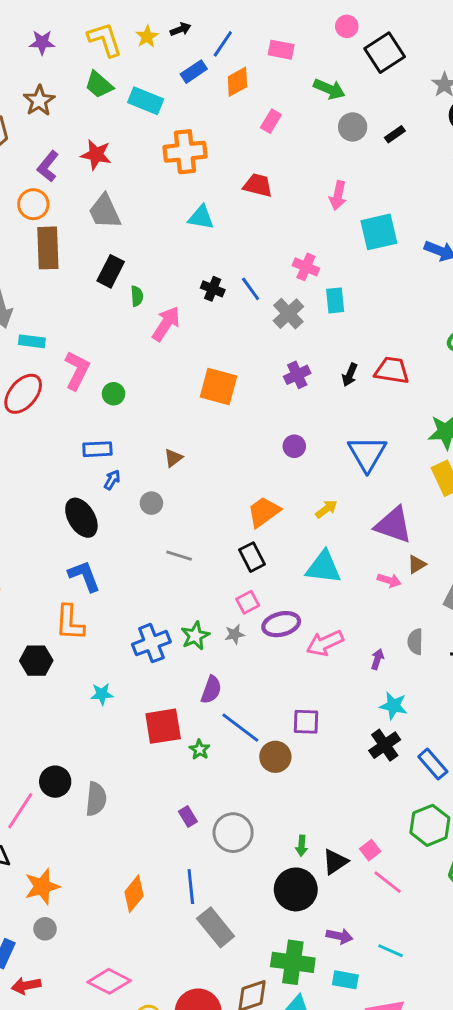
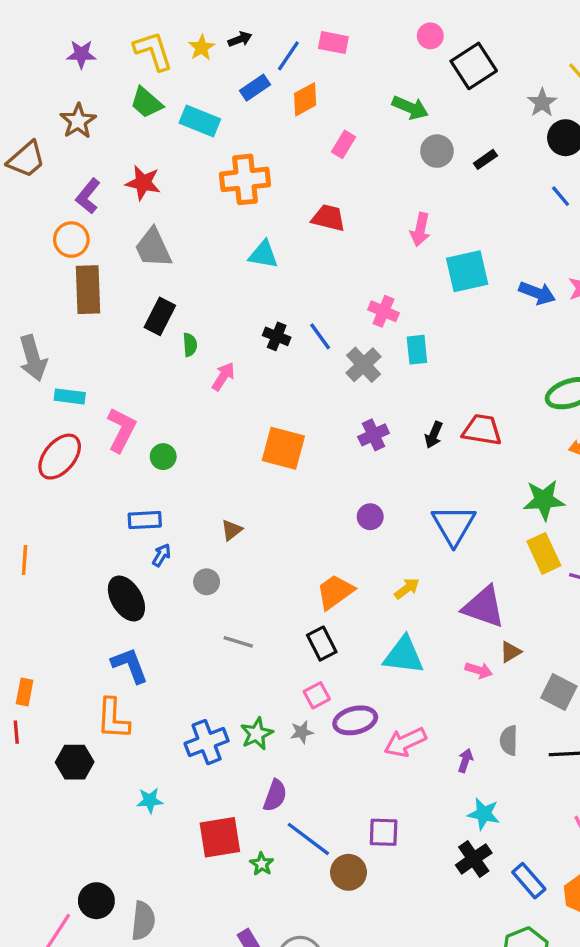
pink rectangle: (281, 50) -> (333, 43), moved
pink arrow: (166, 324) -> (223, 376), size x0.7

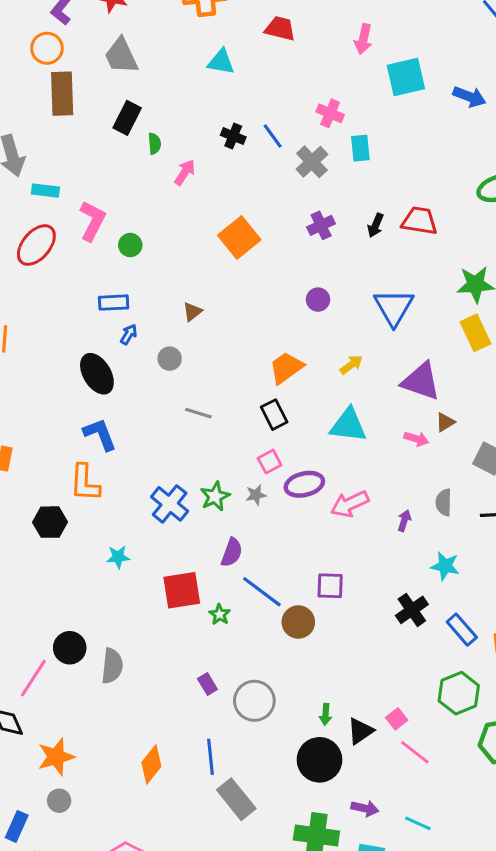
orange square: (283, 448) -> (239, 237), turned 36
blue cross: (207, 742) -> (170, 504), turned -30
cyan star: (484, 814) -> (445, 566), moved

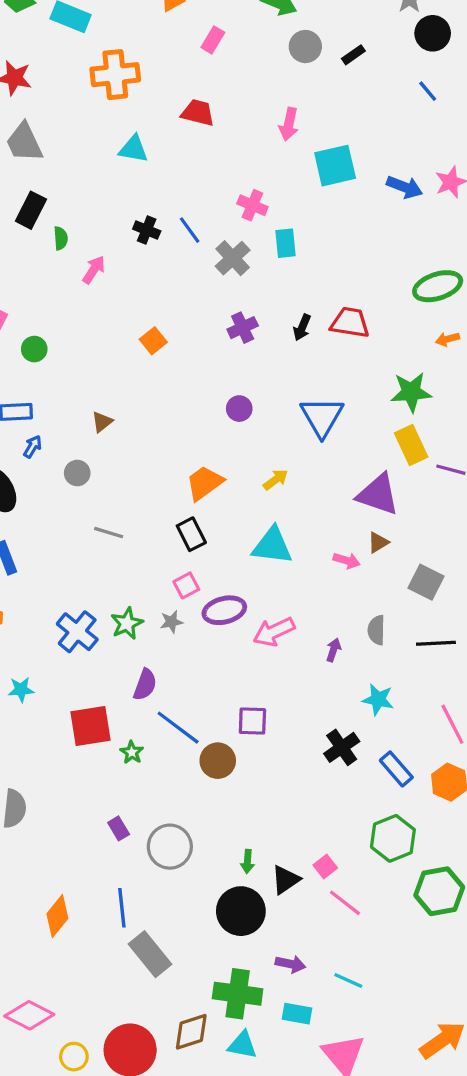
orange square: (239, 237) -> (153, 341), size x0.6
purple triangle: (421, 381) -> (378, 495), moved

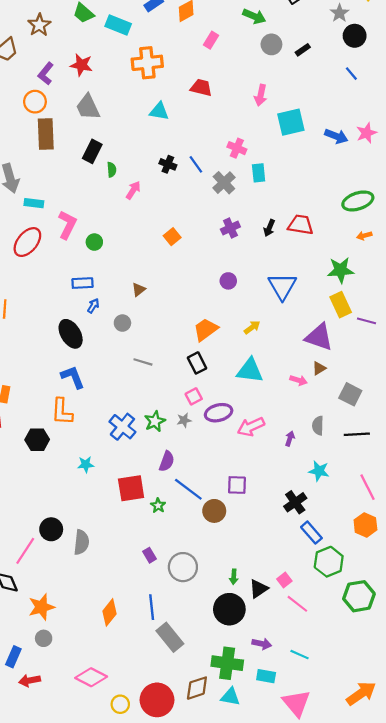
blue rectangle: (396, 769) -> (311, 533), moved

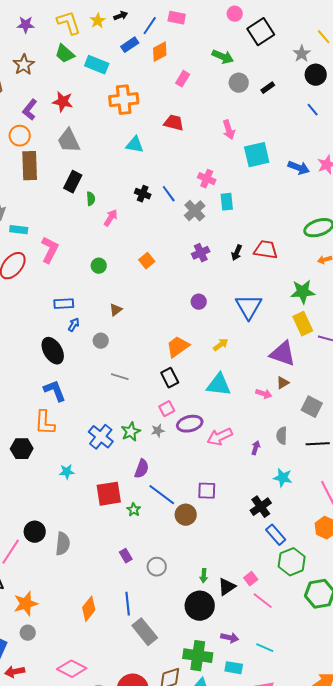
pink arrow: (261, 95) -> (229, 130), turned -30
green circle: (94, 242) -> (99, 266), moved
gray circle: (183, 567) -> (157, 567), size x0.7

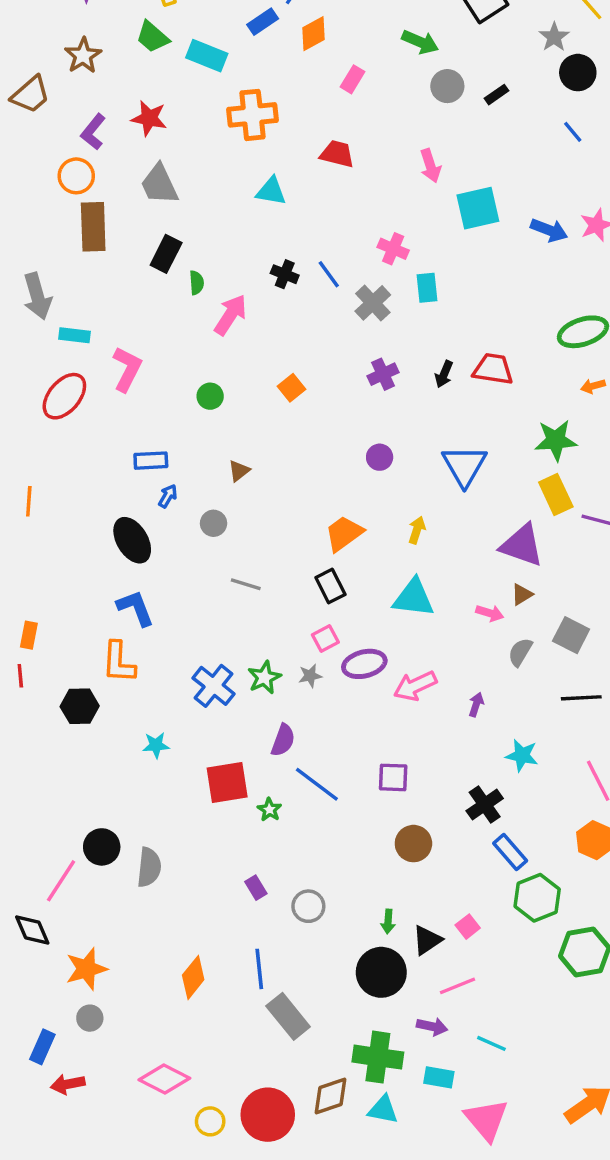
pink arrow: (111, 218) -> (230, 315), size x1.4
yellow arrow: (221, 345) -> (417, 530), turned -35
gray semicircle: (282, 436) -> (520, 652), moved, turned 30
brown circle: (186, 515) -> (413, 844), moved
pink line: (263, 601) -> (458, 986), moved, turned -60

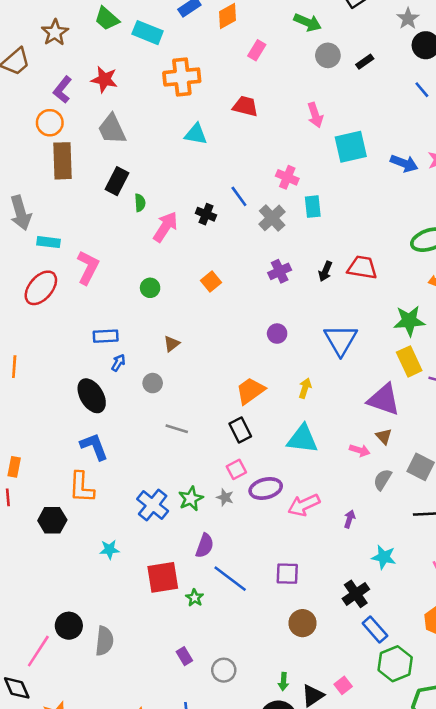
black cross: (285, 274) -> (206, 214), moved
brown triangle: (522, 594) -> (384, 436), turned -42
gray star: (310, 676) -> (225, 497), turned 30

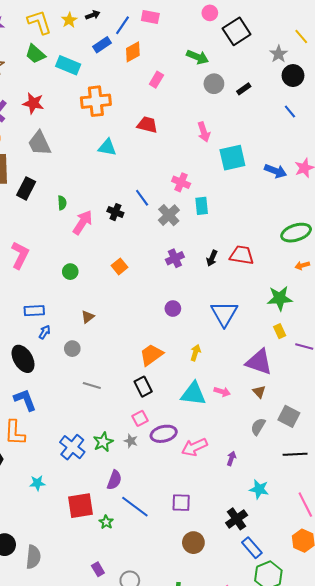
black rectangle: (117, 181) -> (26, 188), moved
yellow rectangle: (409, 361) -> (280, 331), size x0.6
pink arrow: (360, 450) -> (222, 392), moved

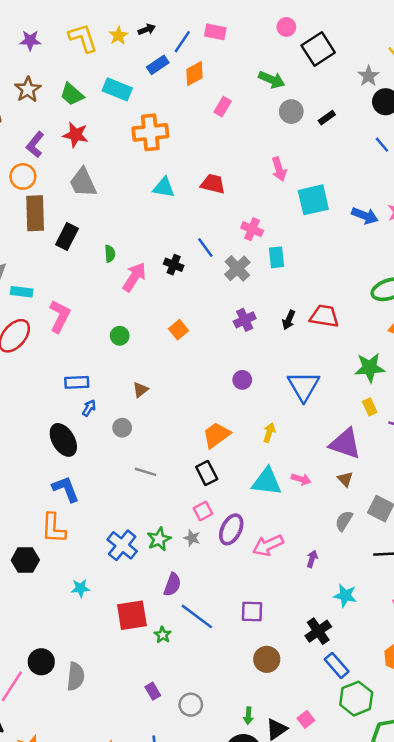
green trapezoid: (35, 54) -> (72, 94), moved
red trapezoid: (147, 125) -> (213, 184), moved
purple ellipse: (164, 434) -> (231, 529), turned -50

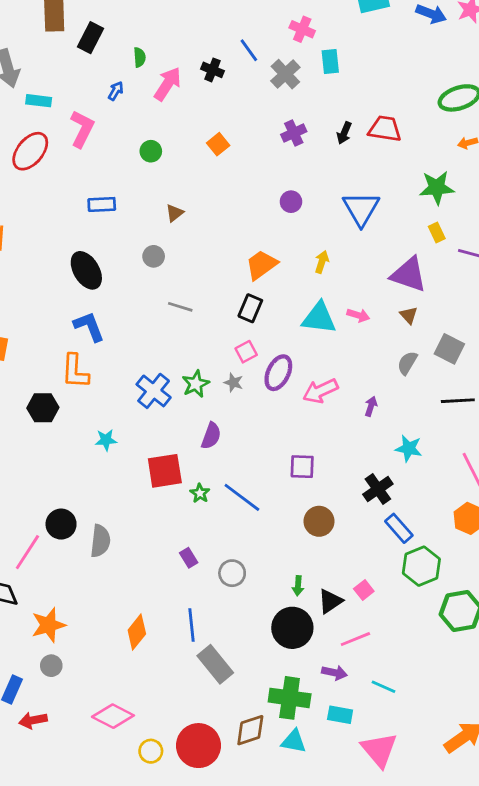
blue arrow: (89, 408) -> (116, 91), moved
black rectangle: (207, 473) -> (250, 308), turned 50
blue line: (197, 616) -> (242, 497), moved

